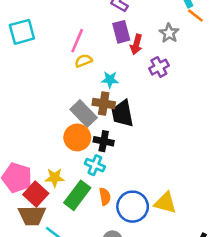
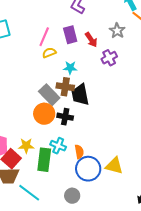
purple rectangle: (121, 32) -> (70, 35), moved
red arrow: (136, 44) -> (91, 40), turned -49
cyan cross: (95, 165) -> (58, 146), moved
green rectangle: (77, 195) -> (44, 160), turned -30
orange semicircle: (105, 197) -> (79, 152), moved

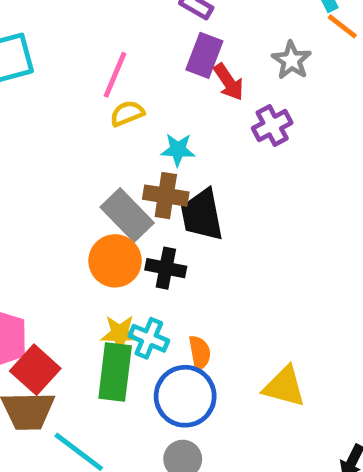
purple rectangle: (70, 35) -> (204, 55), moved, turned 36
yellow star: (26, 146) -> (120, 333), moved
blue circle: (88, 169) -> (185, 396), moved

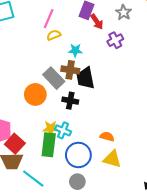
orange circle: (115, 261) -> (35, 94), moved
orange semicircle: (200, 353) -> (107, 137), moved, turned -64
yellow triangle: (284, 387) -> (112, 159), moved

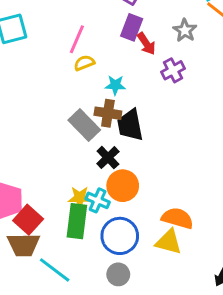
orange circle: (35, 94) -> (123, 186), moved
black cross: (70, 101) -> (108, 158), turned 35
orange semicircle: (107, 137) -> (177, 218), moved, size x1.5

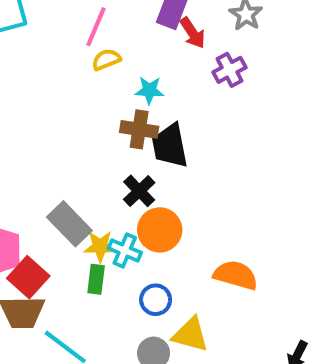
gray rectangle: (84, 125) -> (69, 224), moved
green rectangle: (77, 221) -> (96, 279), size x0.6
blue circle: (120, 236) -> (156, 300), size x0.6
yellow triangle: (169, 242) -> (190, 335), moved

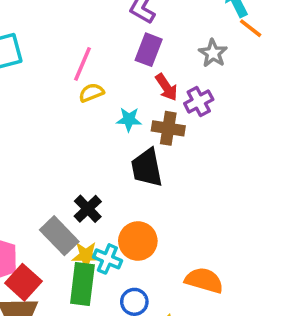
red arrow: (193, 33) -> (166, 87), moved
brown cross: (139, 129) -> (168, 128), moved
black cross: (139, 191) -> (88, 209), moved
green rectangle: (96, 279) -> (82, 284), size x1.6

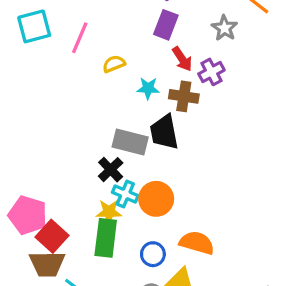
pink line: (82, 64) -> (80, 38), moved
gray rectangle: (59, 236) -> (130, 142), moved, turned -32
cyan cross: (107, 259) -> (125, 194), moved
orange semicircle: (204, 280) -> (197, 243), moved

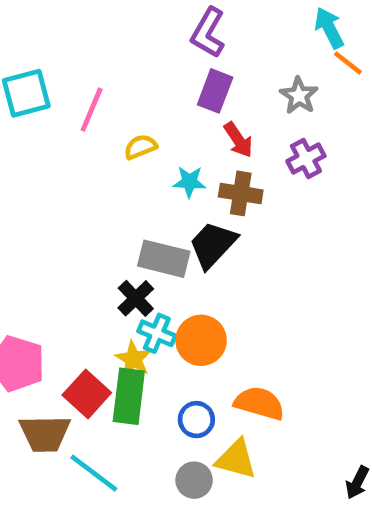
purple cross: (211, 72) -> (306, 158), moved
black trapezoid: (164, 132) -> (213, 245), turned 54
yellow star: (109, 212) -> (133, 359), turned 30
red square: (52, 236) -> (87, 394), moved

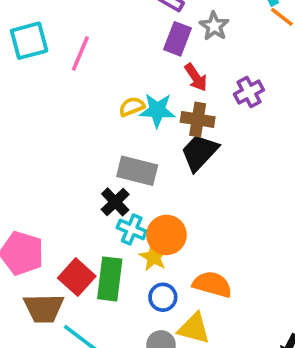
gray star: (299, 96) -> (214, 26), moved
yellow semicircle: (140, 147) -> (132, 107), moved
cyan star: (189, 182) -> (157, 110), size x1.4
black trapezoid: (213, 245) -> (199, 152), moved
yellow star: (133, 359) -> (154, 257), moved

